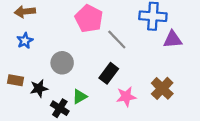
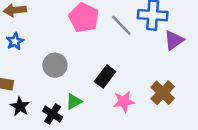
gray line: (117, 40) -> (121, 25), moved
purple triangle: (173, 40) -> (174, 40), turned -30
black star: (39, 88) -> (20, 107), moved, turned -30

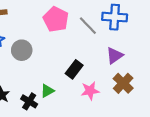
purple triangle: (174, 40) -> (115, 56), moved
gray circle: (55, 65) -> (22, 50), moved

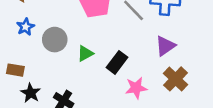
green triangle: (47, 91) -> (85, 54), moved

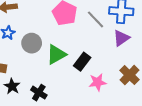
purple triangle: (165, 46) -> (121, 38), moved
green triangle: (85, 54) -> (56, 54), size x1.5

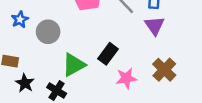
purple triangle: (121, 38) -> (155, 26), turned -30
green triangle: (56, 54) -> (74, 65), moved

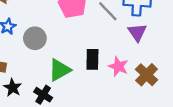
black rectangle: (108, 54) -> (92, 59), turned -36
pink star: (126, 78) -> (118, 66), moved, turned 30

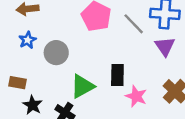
pink star: (118, 66) -> (136, 96), moved

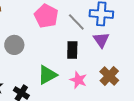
black rectangle: (117, 75) -> (72, 50), moved
green triangle: (82, 86) -> (47, 75), moved

